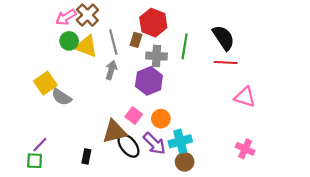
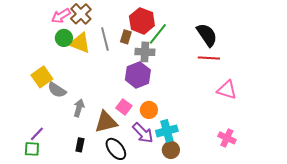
green line: (185, 46) -> (158, 34), moved, turned 30
gray arrow: (111, 70) -> (79, 108), moved
black ellipse: (128, 146) -> (116, 149), moved

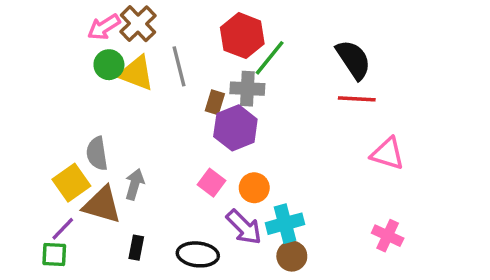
brown rectangle: (126, 37) -> (215, 102), moved
yellow square: (42, 77) -> (71, 183), moved
gray semicircle: (57, 90) -> (97, 154), turned 48
brown triangle: (106, 122) -> (102, 205), moved, turned 30
black ellipse: (116, 149) -> (198, 254), turned -45

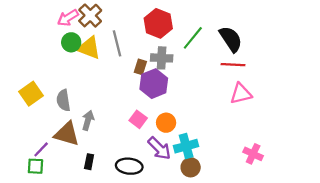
green line: (270, 58) -> (193, 38), moved
pink triangle: (388, 154) -> (241, 94), moved, turned -30
yellow square: (71, 183) -> (31, 94), moved

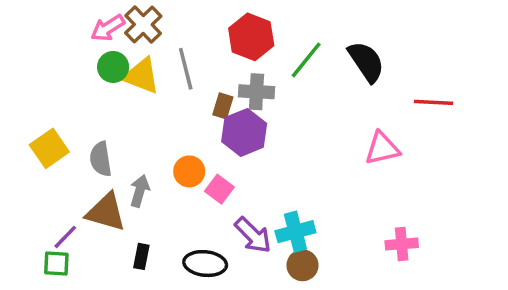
red line: (233, 65) -> (434, 102), moved
orange circle: (166, 123) -> (189, 171), moved
pink cross: (253, 154) -> (402, 244), turned -30

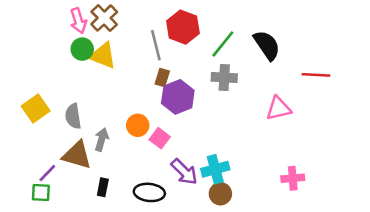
pink arrow: (108, 28) -> (78, 21), turned -75
gray line: (186, 69) -> (156, 45), moved
gray cross: (256, 92) -> (224, 77), moved

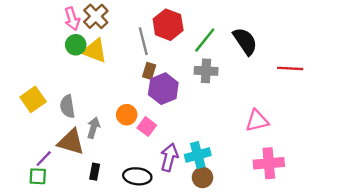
pink triangle: (279, 108) -> (257, 121), moved
purple arrow: (184, 172) -> (169, 157), turned -120
pink cross: (293, 178) -> (269, 163), size x1.4

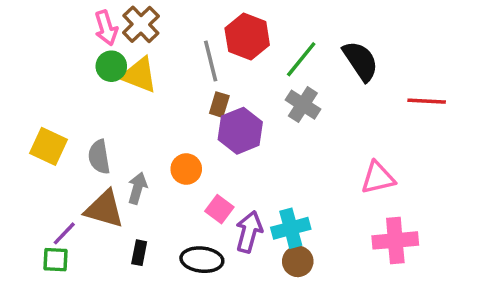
gray cross: (206, 71) -> (303, 105), turned 30
yellow square: (33, 99) -> (49, 146), turned -30
pink square: (147, 127) -> (219, 209), moved

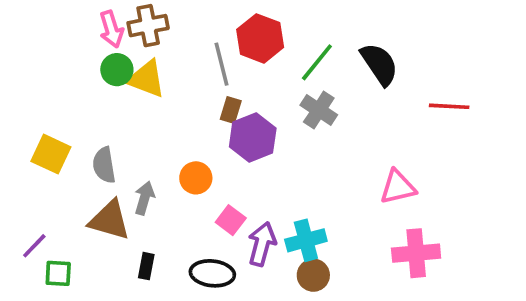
brown cross: (141, 24) -> (148, 26), turned 33
purple line: (64, 233) -> (34, 246), moved

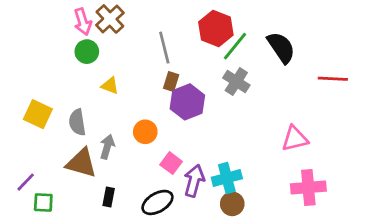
brown cross: (148, 26) -> (110, 19), turned -32
red hexagon: (260, 38) -> (216, 28), moved
yellow triangle: (146, 79) -> (110, 86), moved, size x0.6
black ellipse: (212, 273) -> (157, 202), turned -36

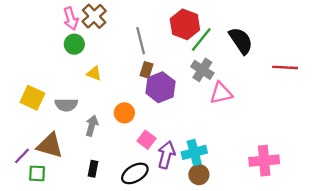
gray semicircle: (77, 122) -> (66, 105), turned -80
pink triangle: (295, 139) -> (221, 93), moved
brown triangle: (81, 163) -> (50, 145), moved

